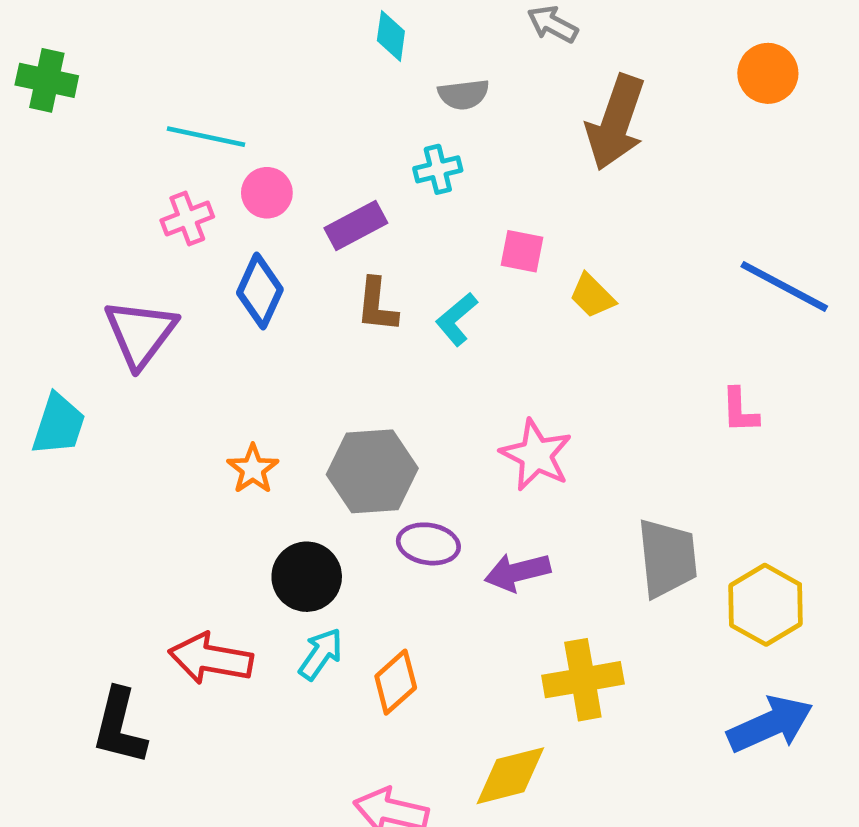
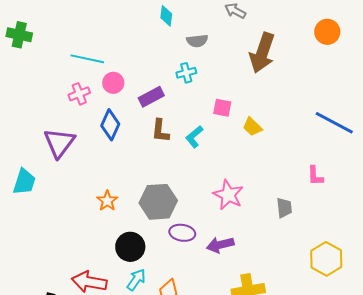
gray trapezoid: (667, 558) -> (284, 208), moved, size x0.6

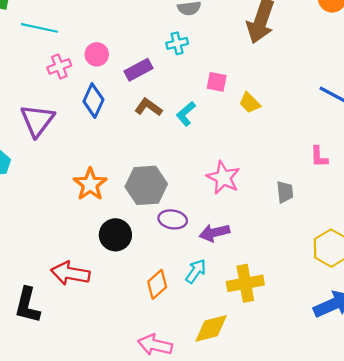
cyan line: (87, 59) -> (39, 28), moved
brown L-shape: (160, 131) -> (148, 107), turned 120
orange star: (107, 201) -> (90, 184), size x1.4
cyan arrow: (136, 280) -> (196, 271), moved

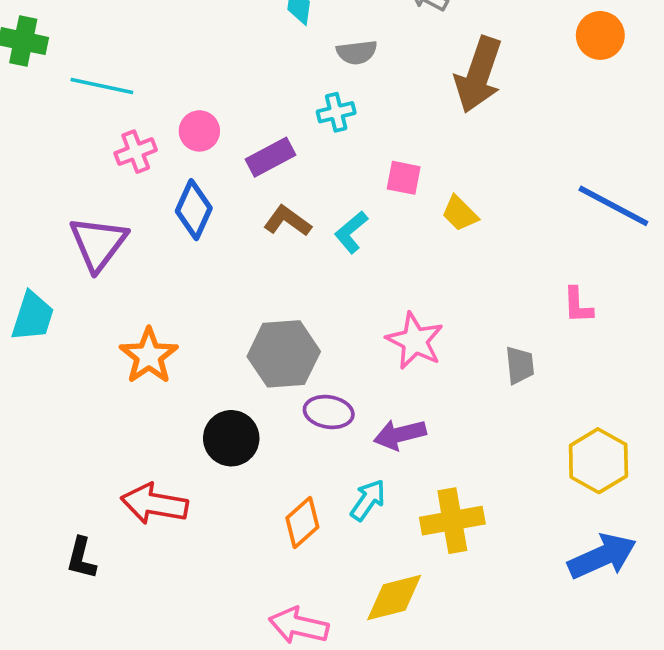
orange star: (90, 184) -> (149, 356), moved
black L-shape: (27, 305) -> (81, 558), size x0.7

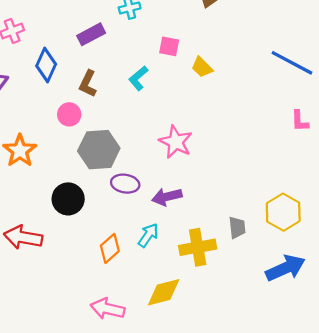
pink circle: (199, 131) -> (69, 114), moved
brown L-shape: (287, 221) -> (88, 84), moved, turned -100
pink L-shape: (578, 305) -> (300, 121), moved
gray trapezoid: (520, 365) -> (237, 227), moved

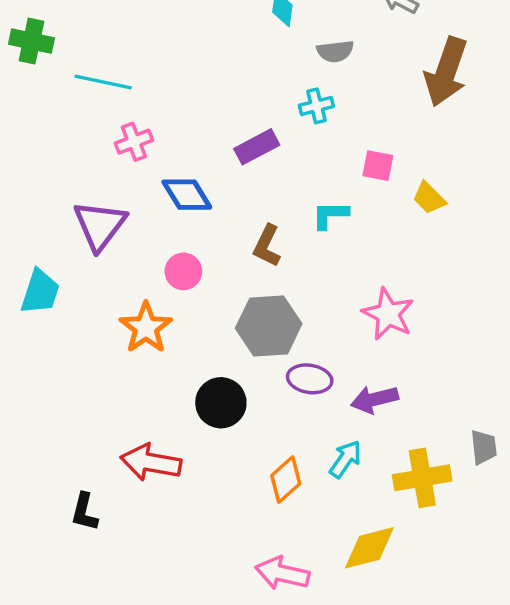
blue diamond: (46, 65) -> (187, 195), turned -56
cyan L-shape: (138, 78) -> (330, 215), turned 40
brown L-shape: (88, 84) -> (267, 246), moved
pink circle: (69, 114) -> (183, 271), moved

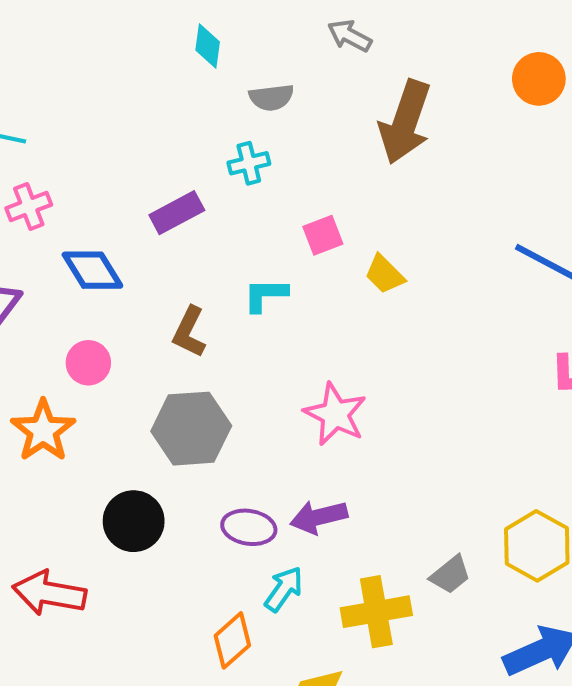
pink square: (378, 166) -> (323, 235), turned -32
purple ellipse: (310, 379) -> (249, 527), moved
gray trapezoid: (484, 447) -> (450, 575), turned 57
orange diamond: (286, 480) -> (232, 640), moved

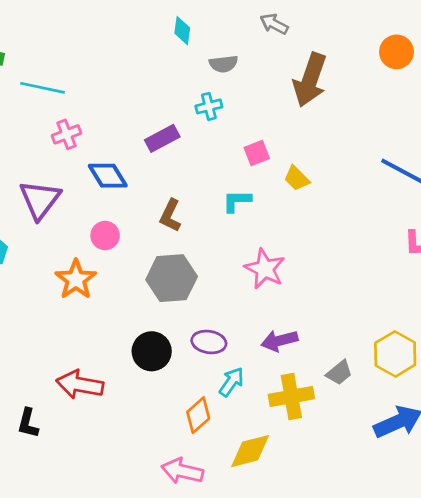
cyan L-shape: (265, 295) -> (237, 201), moved
purple arrow: (319, 517) -> (279, 341), moved
black circle: (134, 521) -> (152, 351), moved

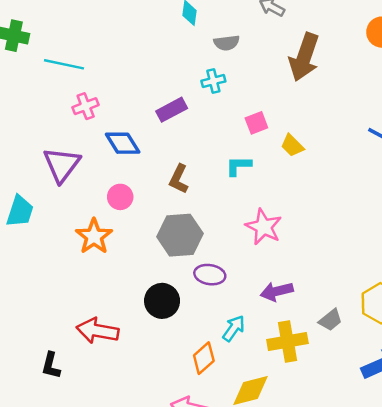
purple ellipse: (209, 342) -> (210, 275), moved

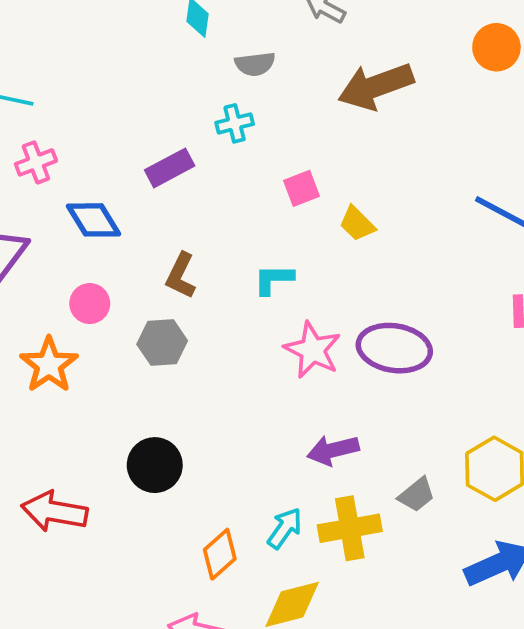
brown arrow: (304, 57) -> (376, 86), turned 51
cyan L-shape: (238, 166) -> (274, 279), moved
gray hexagon: (180, 235) -> (162, 343), moved, size x0.7
purple ellipse: (210, 275) -> (394, 348), moved, size x1.5
cyan arrow: (234, 328) -> (285, 528), moved

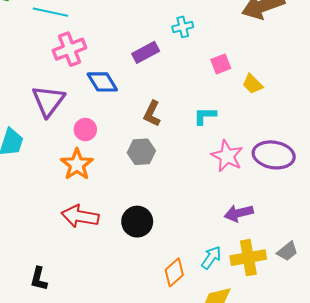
pink cross: (36, 162) -> (69, 49), size x1.4
pink circle: (90, 304) -> (85, 130), moved
gray trapezoid: (417, 495) -> (287, 251), moved
red arrow: (54, 512) -> (80, 216), moved

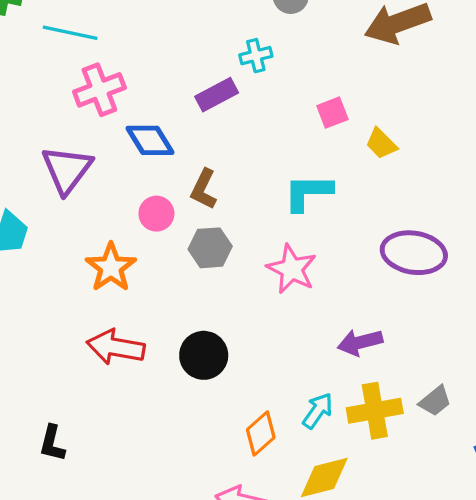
cyan cross: (183, 27) -> (256, 56), moved
brown L-shape: (152, 114) -> (204, 189), moved
cyan L-shape: (205, 116) -> (308, 192), size x1.4
pink circle: (85, 130) -> (156, 214), moved
pink star: (227, 156) -> (292, 269), moved

